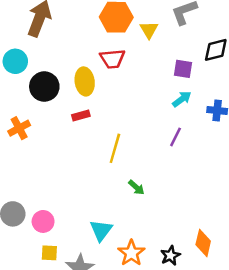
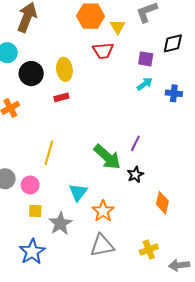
red trapezoid: (112, 59) -> (103, 51), moved
purple line: (175, 137) -> (135, 143), moved
yellow line: (115, 148) -> (49, 153), moved
green arrow: (136, 187) -> (107, 157), size x2.0
black star: (170, 256) -> (135, 175), moved

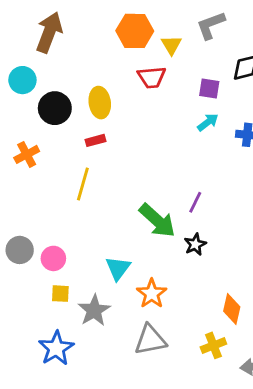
yellow line: (49, 153) -> (83, 184), moved
orange diamond: (162, 203) -> (232, 309), moved

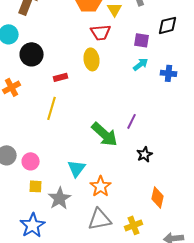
yellow ellipse: (100, 103) -> (92, 59), moved
black star: (195, 244) -> (145, 154), moved
yellow cross: (213, 345) -> (134, 225), moved

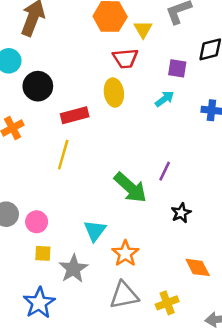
cyan arrow: (141, 64) -> (165, 99), moved
red rectangle: (61, 77) -> (75, 115), size x1.5
orange diamond: (158, 197) -> (198, 267), turned -40

